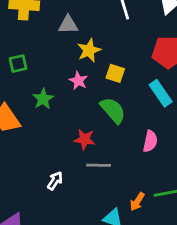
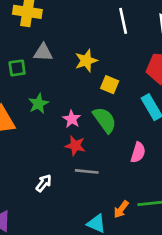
gray triangle: (68, 25) -> (43, 53), moved
pink star: (78, 81) -> (72, 119), moved

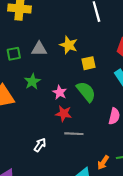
gray triangle: (43, 53) -> (39, 49), moved
yellow star: (86, 61) -> (69, 45), turned -30
yellow square: (110, 85) -> (88, 63), turned -32

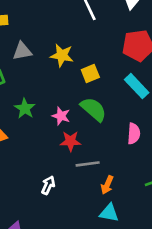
gray triangle: (39, 49) -> (22, 51), moved
orange arrow: (103, 163) -> (107, 185), moved

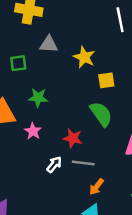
green star: (25, 108) -> (38, 98), turned 30
pink star: (61, 116) -> (33, 131), moved
white arrow: (48, 185) -> (54, 164), moved

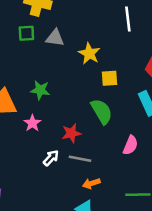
green square: (18, 63) -> (26, 33), moved
red star: (73, 138) -> (71, 133), turned -30
orange arrow: (97, 187) -> (91, 183), turned 30

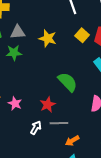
yellow square: (109, 78) -> (82, 35), moved, turned -32
green star: (40, 90) -> (14, 53), moved

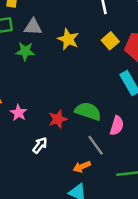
green semicircle: (68, 82) -> (88, 111), moved, turned -35
gray line: (59, 123) -> (96, 145), moved, turned 48

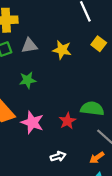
green star: (25, 51) -> (28, 80), moved
pink star: (19, 113) -> (32, 122), size x1.5
white arrow: (40, 145) -> (58, 156), moved, turned 48

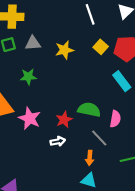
yellow star: (62, 50) -> (64, 50), turned -30
white arrow: (58, 156) -> (58, 141), moved
orange arrow: (97, 158) -> (90, 158), turned -56

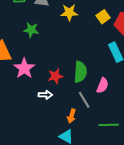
green semicircle: (89, 110) -> (80, 72), turned 70

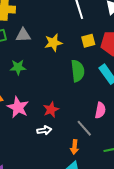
yellow square: (103, 17) -> (88, 41), turned 32
green semicircle: (80, 72) -> (78, 71), moved

